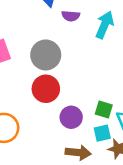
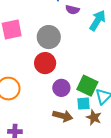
green square: (104, 109) -> (87, 86), size x1.5

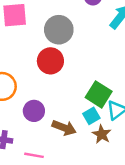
purple circle: (61, 88) -> (34, 111), moved
cyan square: (84, 104) -> (91, 116), turned -32

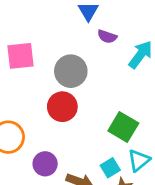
green square: (99, 94) -> (123, 127), moved

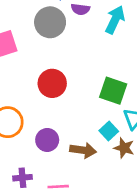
gray circle: (71, 71) -> (50, 22), moved

